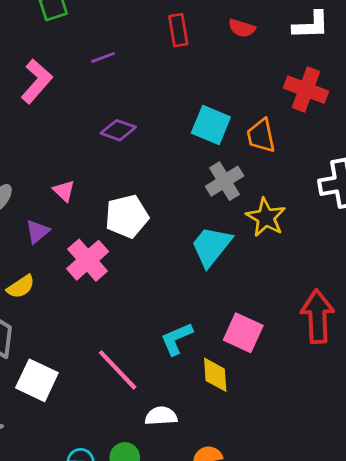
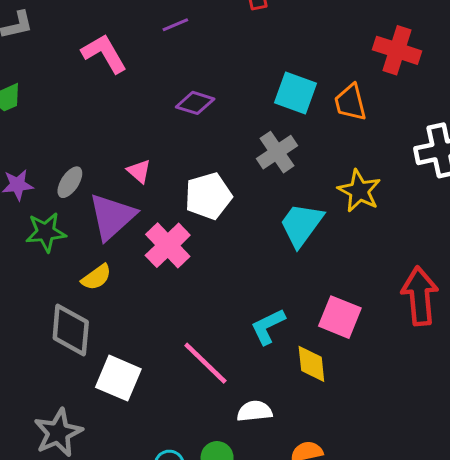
pink L-shape: (37, 81) -> (104, 54), turned -69
gray cross: (225, 181) -> (277, 152), moved
purple triangle: (37, 231) -> (112, 217), size x1.8

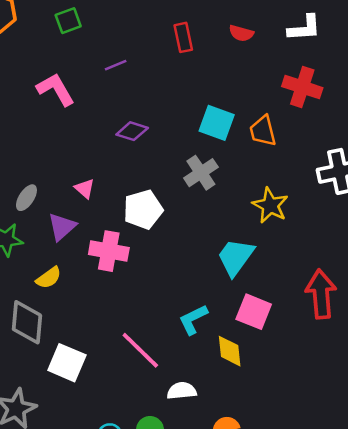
purple triangle: (112, 217) -> (62, 227), size x0.7
cyan trapezoid: (301, 225) -> (236, 257), moved
pink cross: (168, 245) -> (109, 251), turned -36

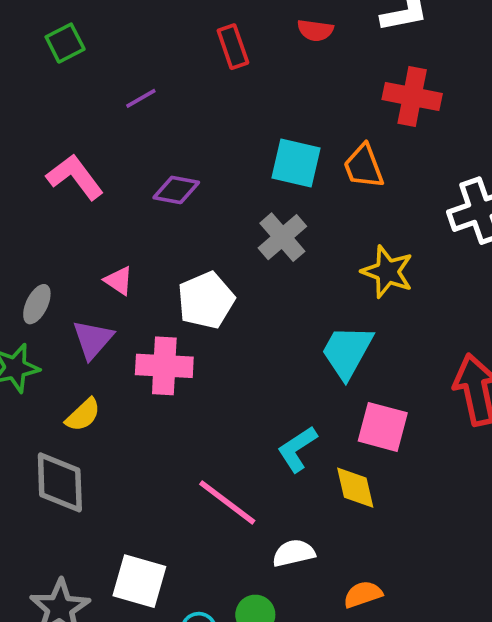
pink L-shape: (56, 89) -> (75, 177), moved
white square: (67, 363) -> (139, 581), moved

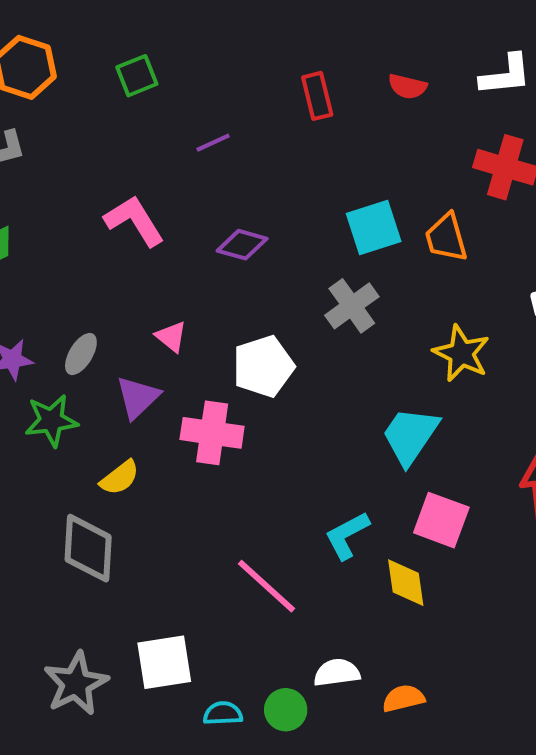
cyan square: (296, 163) -> (374, 228), turned -36
white semicircle: (294, 553) -> (337, 673), moved
white square: (139, 581) -> (164, 662), turned -30

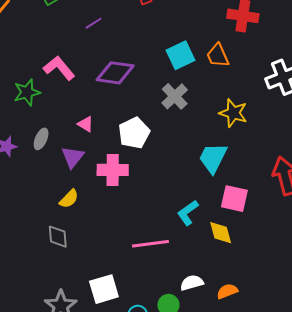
purple diamond: (242, 245) -> (115, 73), size x1.5
green star: (51, 421) -> (27, 92), moved
gray diamond: (88, 548) -> (58, 237), size x0.7
pink line: (266, 586) -> (150, 244), turned -42

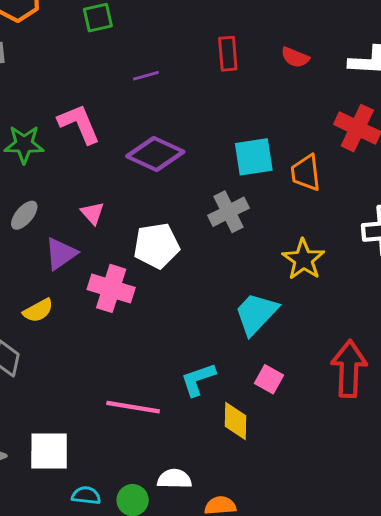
pink square: (234, 199) -> (269, 379), size x0.7

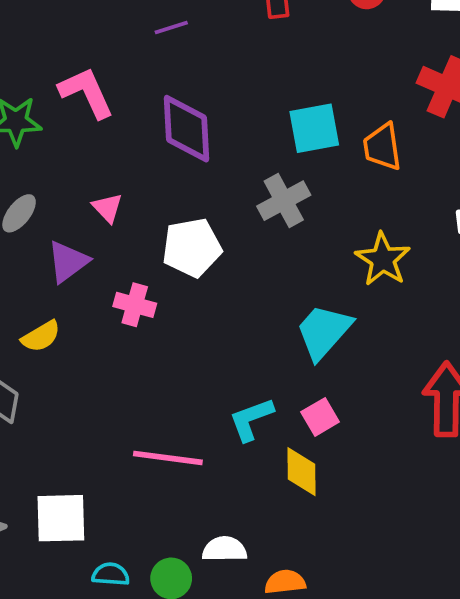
purple diamond: (155, 154) -> (186, 129), turned 64
pink cross: (111, 288) -> (135, 305), size x0.7
pink square: (269, 379) -> (320, 417), moved, turned 32

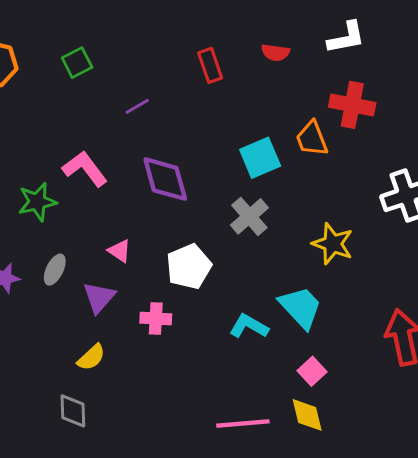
orange trapezoid: (382, 147) -> (312, 139), moved
cyan trapezoid: (324, 332) -> (301, 307), turned 108
cyan L-shape: (251, 419) -> (249, 326), moved, turned 63
pink line: (168, 458) -> (243, 423), moved

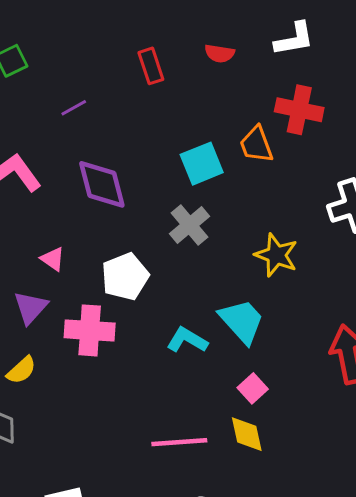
pink cross: (156, 318) -> (90, 330), size x1.5

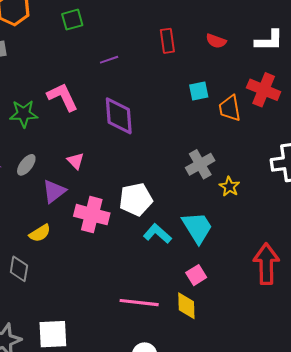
cyan square: (202, 164) -> (199, 91), moved, size x0.7
gray cross: (189, 225) -> (200, 164), moved
yellow star: (276, 255) -> (229, 187), size x0.7
white pentagon: (125, 276) -> (136, 199), moved

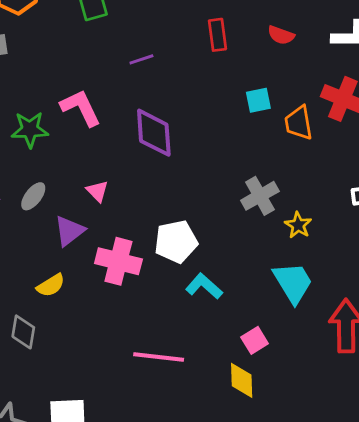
cyan trapezoid: (197, 227) -> (293, 283), moved
pink line: (139, 303) -> (159, 357), moved

